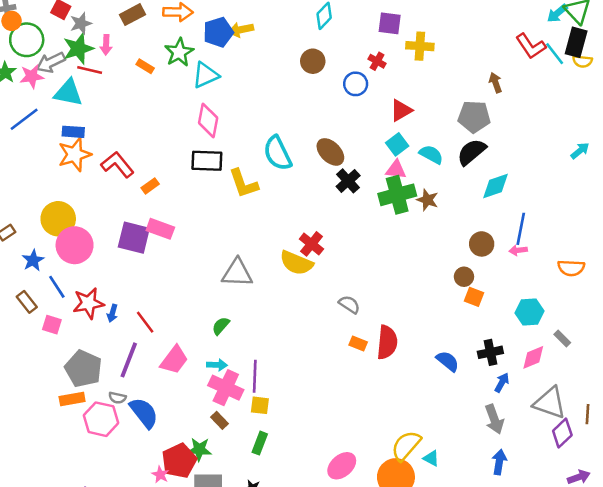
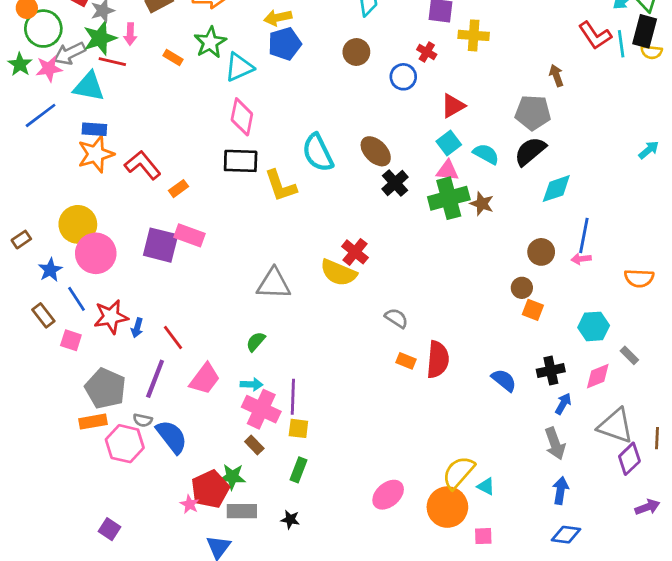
blue pentagon: (218, 32) -> (285, 44), moved
cyan line: (555, 54) -> (621, 44), turned 30

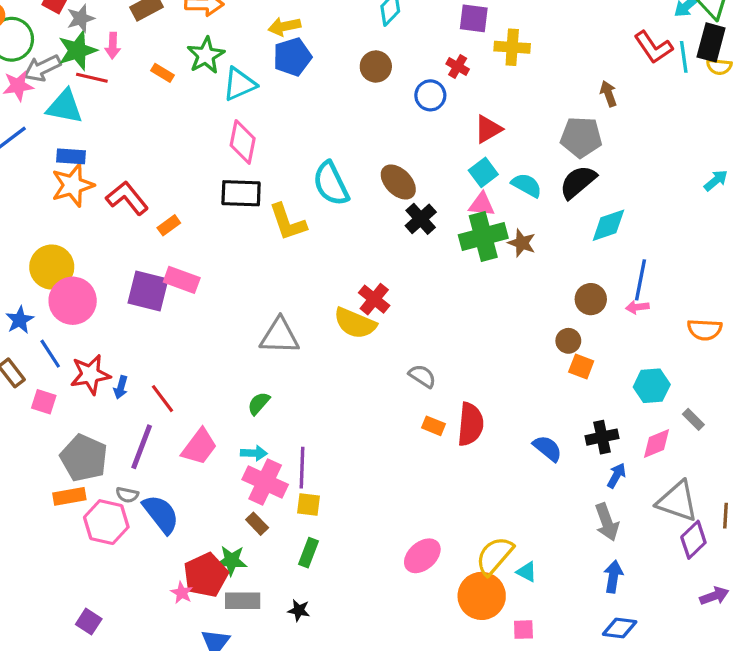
pink ellipse: (388, 495) -> (422, 556), moved

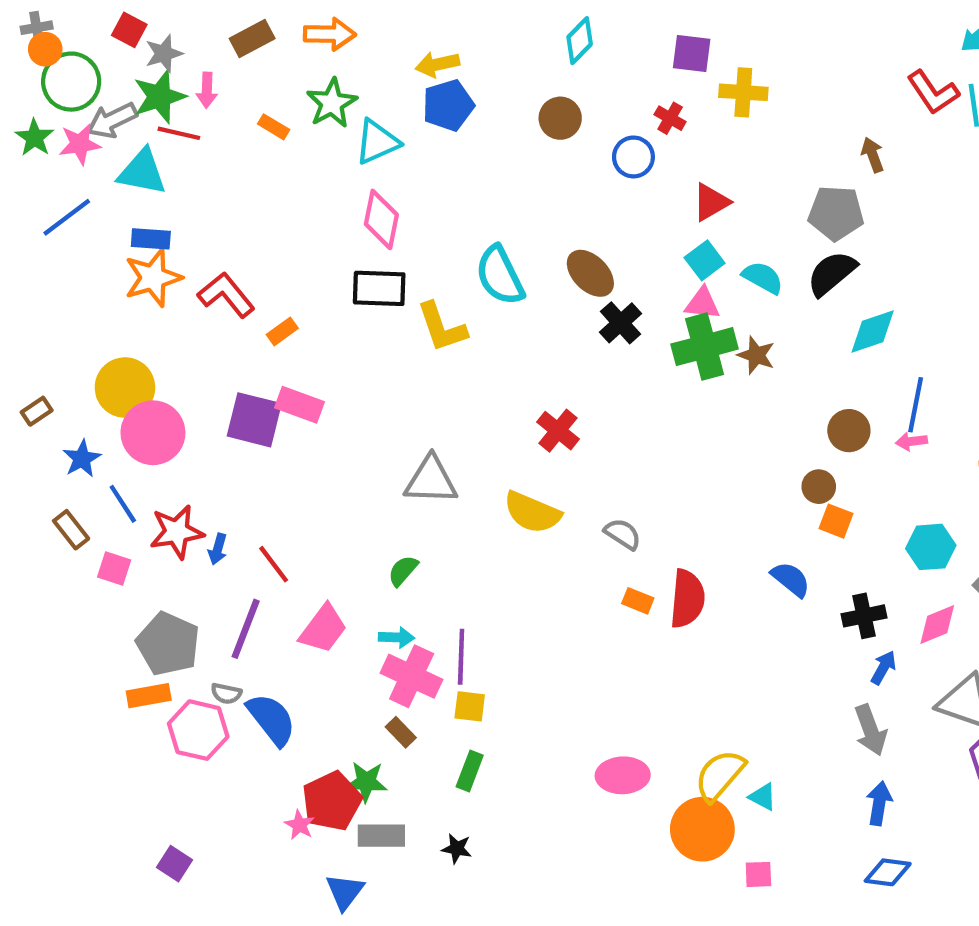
yellow semicircle: (355, 323) -> (532, 512), moved
blue semicircle: (547, 448) -> (791, 579), moved
pink ellipse: (422, 556) -> (623, 775), turned 39

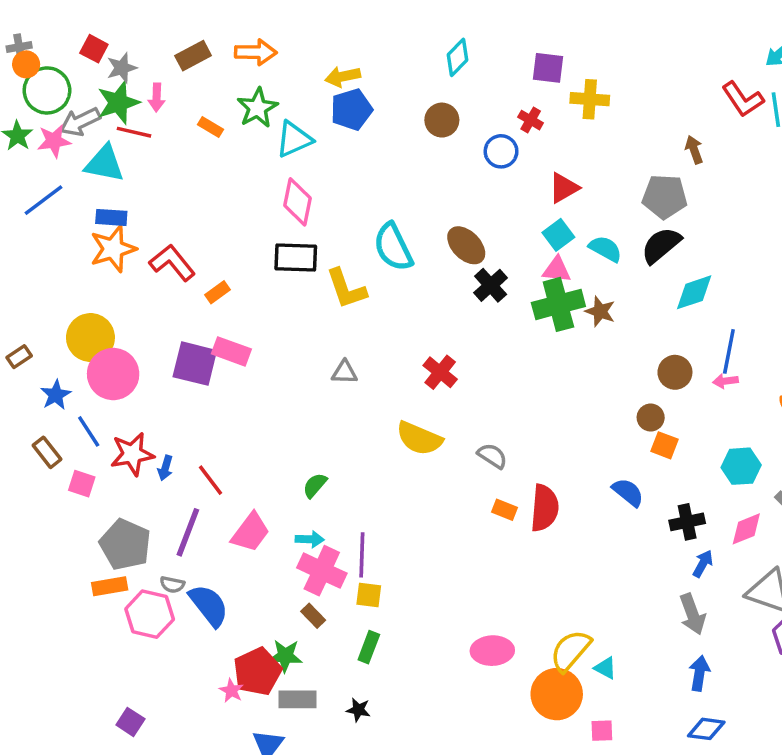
gray triangle: (431, 480) -> (344, 372), moved, size x0.6

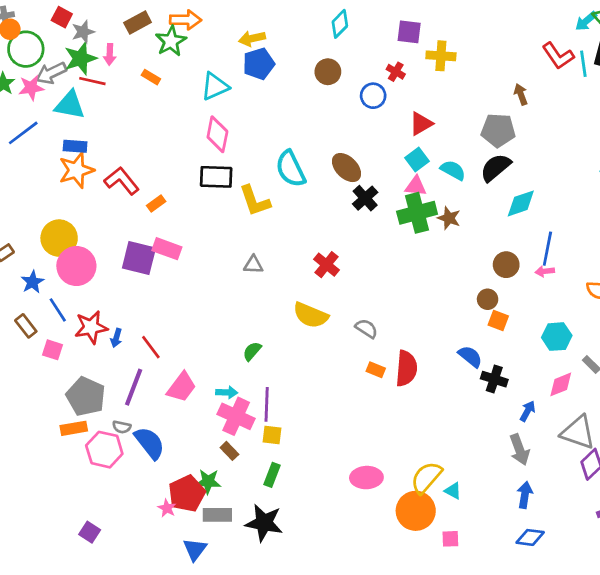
green star: (257, 108) -> (171, 41), moved
green semicircle: (315, 485) -> (252, 351), moved
black cross: (687, 522) -> (494, 379), moved, turned 30
black star: (358, 710) -> (264, 523), size x2.0

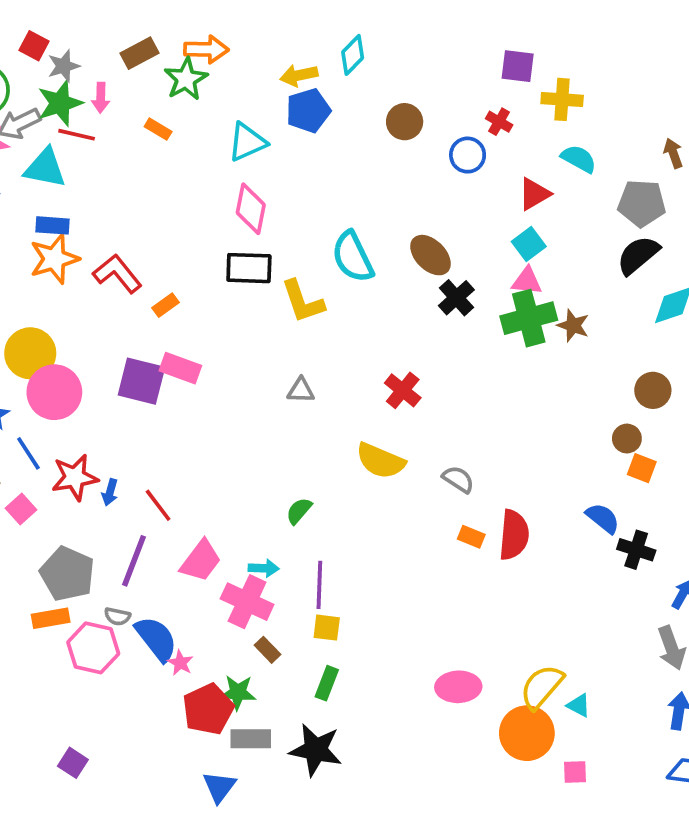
cyan diamond: (340, 24) -> (353, 55), moved
cyan semicircle: (453, 170) -> (579, 159), moved
pink square: (52, 350) -> (21, 509), turned 30
pink cross: (236, 416) -> (247, 602), moved
pink star: (167, 508) -> (180, 663), moved

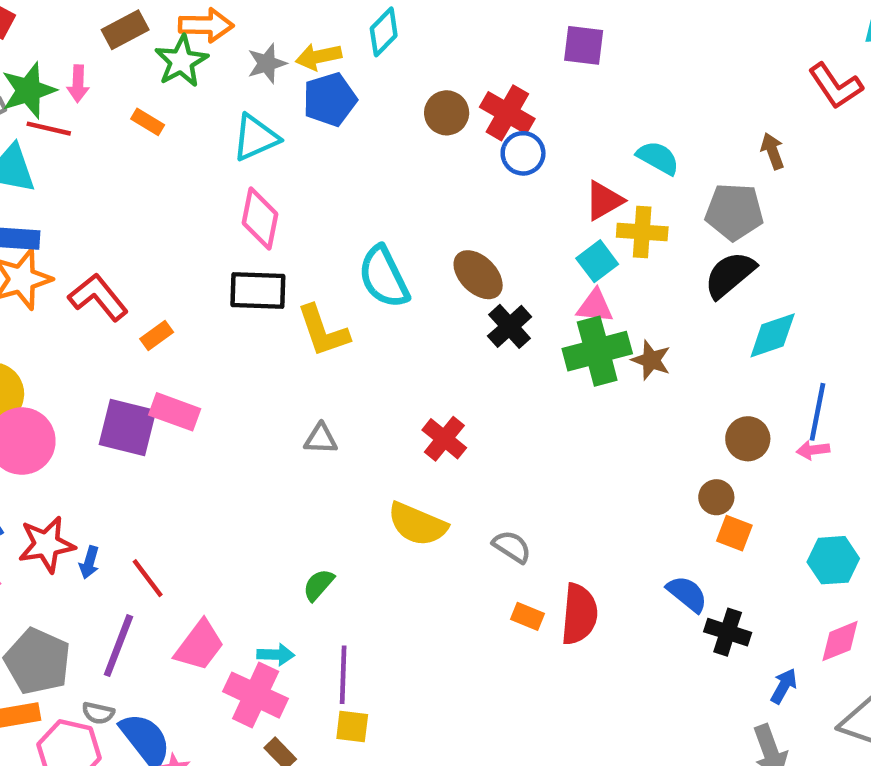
gray star: (64, 66) -> (267, 63), moved
yellow cross: (562, 99) -> (642, 232), moved
red cross: (499, 122) -> (507, 113), moved, size x1.6

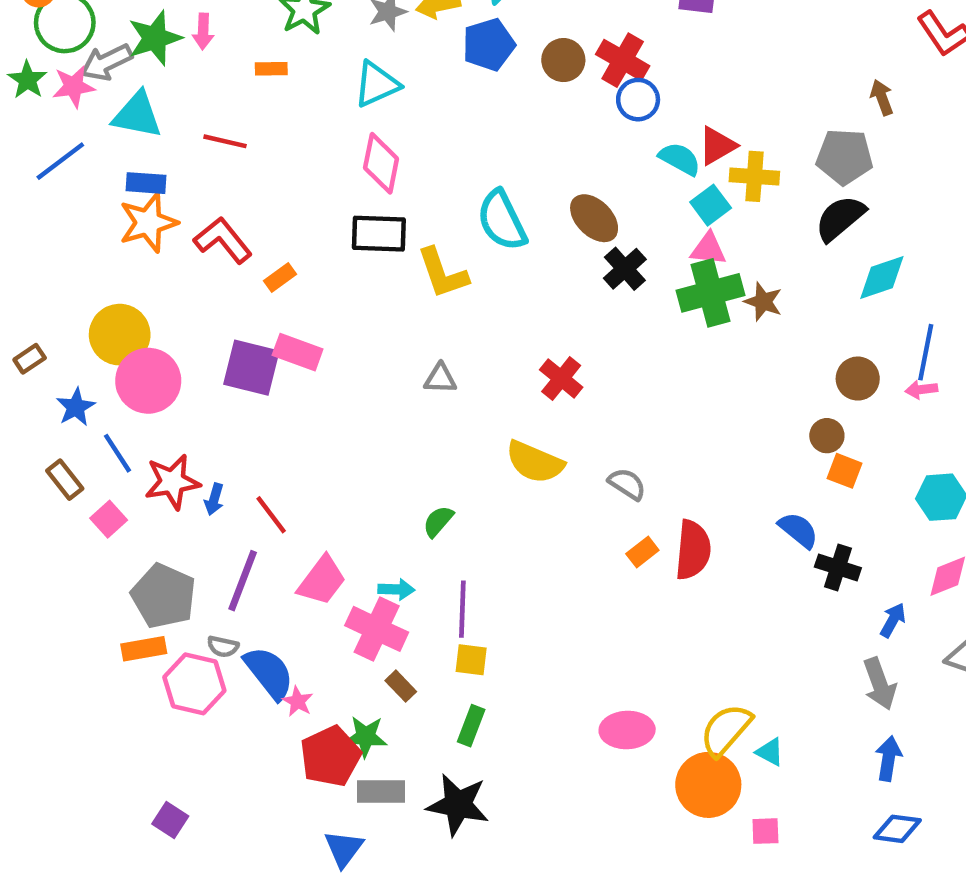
blue pentagon: (330, 99) -> (489, 45), moved
orange rectangle: (148, 122) -> (271, 69), turned -32
red line: (49, 129) -> (225, 141), moved
cyan semicircle: (658, 158) -> (680, 159), moved
orange rectangle: (528, 616) -> (642, 552), turned -60

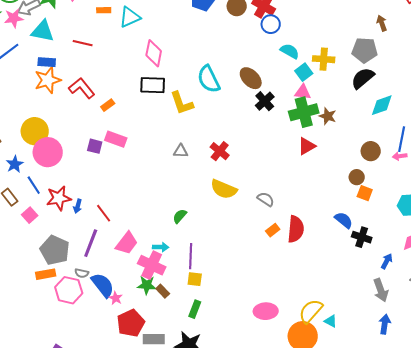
cyan triangle: (377, 84) -> (130, 17), moved
red triangle: (717, 146) -> (307, 146), moved
purple square: (251, 368) -> (95, 146), size x0.6
red cross: (561, 379) -> (220, 151), moved
green star: (366, 737) -> (147, 285), moved

